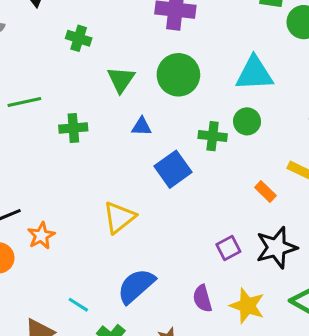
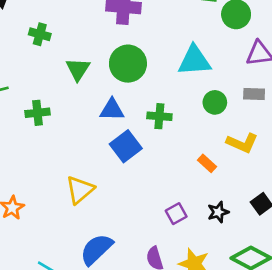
green circle: (247, 121) -> (215, 102), moved
blue triangle: (142, 127) -> (112, 110), moved, size x1.4
black star: (276, 248) -> (218, 212), size x0.6

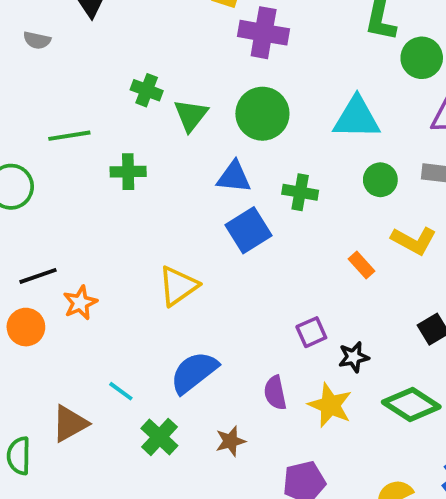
green cross: (40, 34) -> (147, 90), moved
black star: (218, 212) -> (354, 357), moved

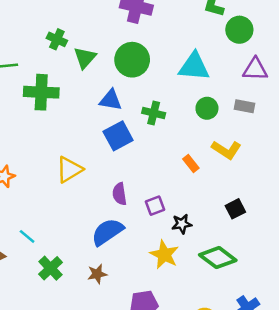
green cross: (128, 172) -> (41, 92), size x1.5
blue semicircle: (194, 372) -> (107, 232), moved
purple semicircle: (275, 393) -> (120, 194), moved

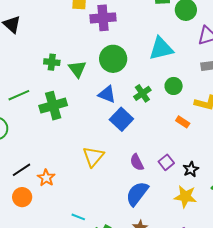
blue triangle: (111, 100) -> (107, 94), turned 30
green circle: (207, 108) -> (174, 86), moved
green cross: (154, 113) -> (142, 93), turned -30

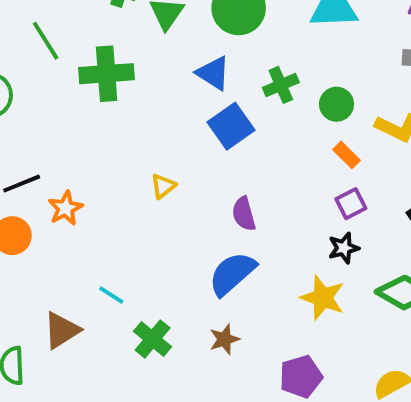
green circle: (174, 86) -> (336, 104), moved
green line: (19, 95) -> (46, 41), turned 70
yellow triangle: (93, 157) -> (163, 186), size x0.6
purple square: (166, 162) -> (351, 204), moved

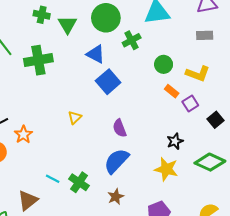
green cross: (281, 85) -> (132, 40), moved
purple square: (351, 204) -> (190, 104), moved
green cross: (153, 339) -> (79, 182), moved

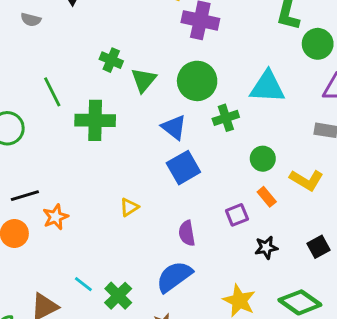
purple square: (190, 104) -> (237, 215), moved
black star: (175, 141) -> (266, 247), moved

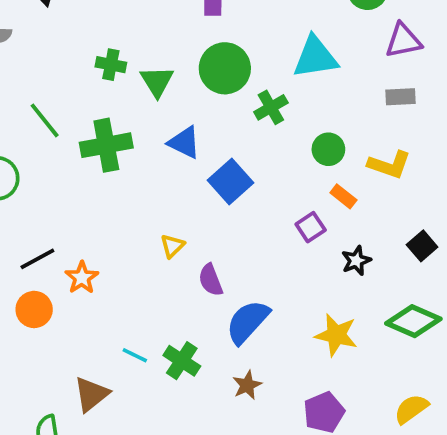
blue triangle: (174, 127) -> (184, 142), moved
purple semicircle: (187, 233) -> (211, 280), moved

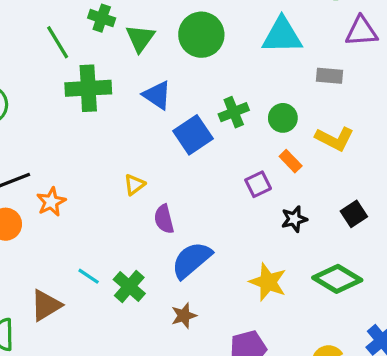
gray rectangle: (400, 97) -> (329, 76), moved
green cross: (271, 107) -> (234, 112), moved
green line: (45, 120) -> (58, 42), moved

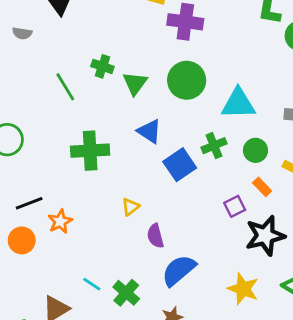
cyan triangle: (282, 35) -> (238, 104), moved
green cross: (88, 88) -> (90, 151), moved
black star: (294, 219) -> (265, 236), size x1.8

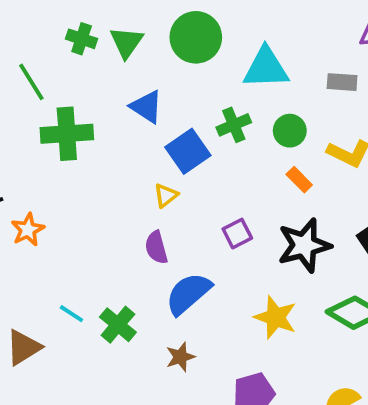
green cross: (102, 66) -> (82, 39), moved
green line: (65, 87) -> (31, 82), moved
purple square: (235, 206) -> (237, 234), moved
yellow triangle: (130, 207) -> (166, 195), moved

